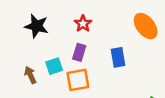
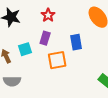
orange square: (78, 80) -> (57, 60), moved

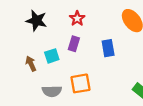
orange square: (57, 60) -> (80, 83), moved
gray semicircle: (12, 81) -> (52, 91), moved

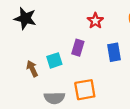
red star: (77, 18) -> (95, 21), moved
black star: (36, 21) -> (25, 18), moved

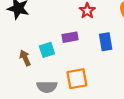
purple rectangle: (78, 48) -> (70, 37), turned 63

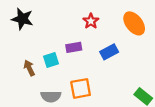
blue rectangle: (106, 42) -> (109, 52), turned 72

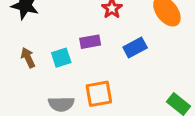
brown arrow: (29, 68) -> (28, 58), moved

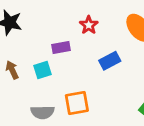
purple rectangle: (90, 42) -> (61, 48), moved

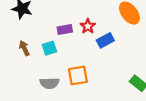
red star: (89, 25) -> (88, 26), moved

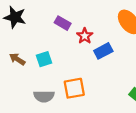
purple rectangle: (65, 29) -> (63, 23), moved, turned 40
brown arrow: (24, 48) -> (17, 59), turned -32

